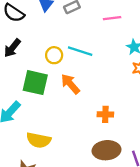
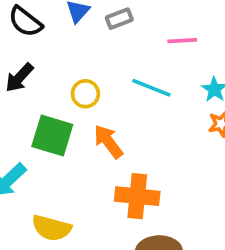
cyan line: (80, 51) -> (151, 88), moved
orange cross: (105, 114) -> (137, 196), moved, size x1.6

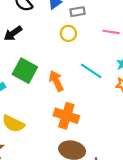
cyan line: (151, 88) -> (91, 71), moved
yellow circle: (85, 94) -> (68, 33), moved

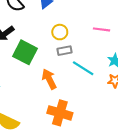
gray rectangle: (77, 12) -> (64, 51), moved
green square: (25, 71) -> (25, 52), moved

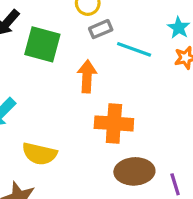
orange arrow: (49, 79) -> (87, 76), turned 42

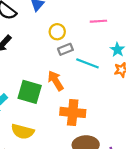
green square: (42, 44) -> (30, 92), moved
orange arrow: (87, 76) -> (56, 81), turned -36

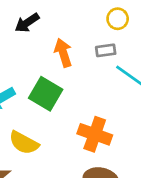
yellow circle: (57, 32) -> (118, 19), moved
orange arrow: (56, 81) -> (63, 53), moved

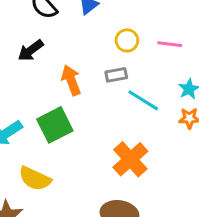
green square: (46, 94) -> (55, 125), turned 36
orange cross: (95, 134) -> (130, 159), moved, turned 32

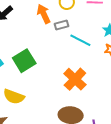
orange arrow: (71, 80) -> (44, 14), moved

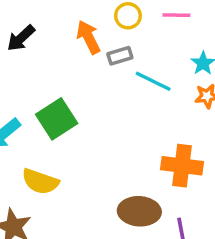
orange cross: (75, 79) -> (182, 166), moved, turned -35

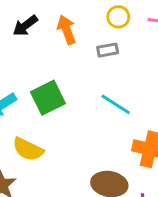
orange arrow: (88, 37) -> (67, 30), moved
cyan line: (153, 81) -> (116, 104), moved

